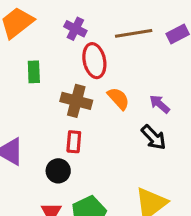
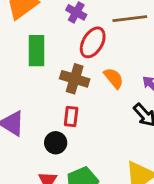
red ellipse: (94, 61) -> (93, 42), turned 40
green rectangle: (34, 72) -> (37, 51), size x1.5

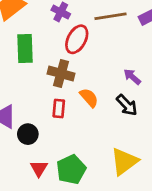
orange semicircle: (114, 78) -> (89, 98), moved
black circle: (56, 143) -> (28, 134), moved

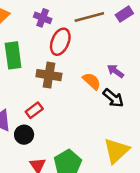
orange semicircle: (89, 98) -> (92, 81), moved
red rectangle: (59, 108) -> (34, 110), moved, turned 54

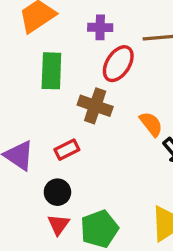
purple cross: (43, 18) -> (100, 27), turned -30
black circle: (24, 135) -> (57, 192), moved

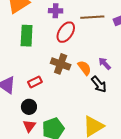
brown cross: (95, 106) -> (61, 64), moved

